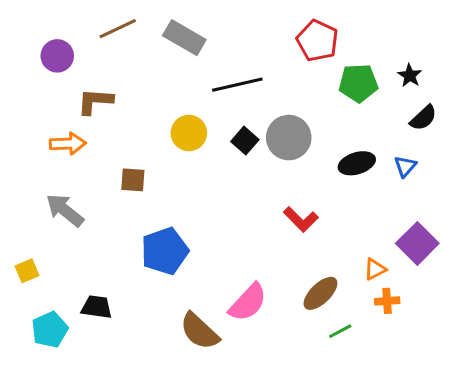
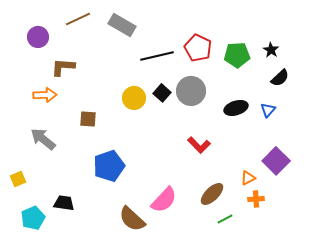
red pentagon: (317, 41) -> (198, 48), moved
yellow circle: (189, 133) -> (134, 98), moved

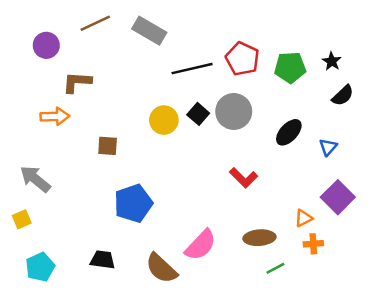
black ellipse: (236, 108) -> (289, 132), turned -30
blue triangle: (268, 110) -> (328, 147), moved
gray arrow: (43, 139) -> (35, 179), moved
brown ellipse: (212, 194) -> (259, 238), turned 40
black trapezoid: (64, 203) -> (103, 260), moved

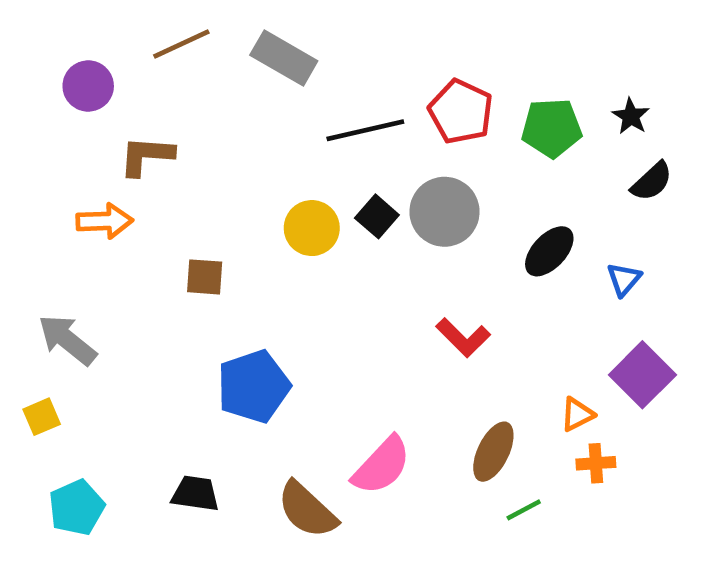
brown ellipse: (259, 238) -> (493, 452), turned -60

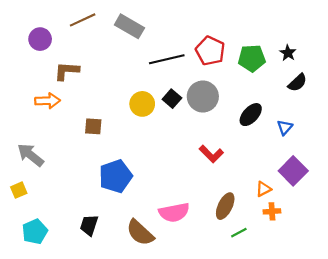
pink semicircle: (382, 466) -> (174, 212), turned 36
black trapezoid: (195, 494) -> (89, 225), turned -80

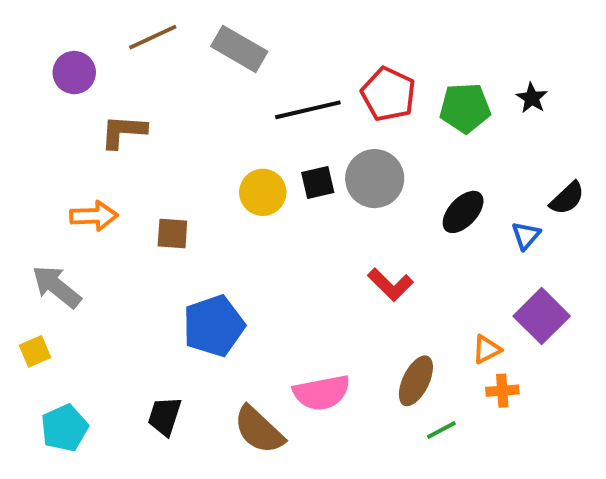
black semicircle: (297, 83) -> (567, 198), moved
black square: (172, 99) -> (318, 182), turned 36
orange arrow: (48, 101) -> (94, 216), moved

